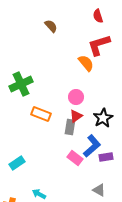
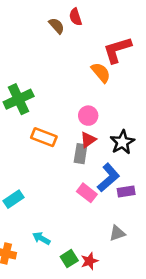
red semicircle: (98, 16) -> (76, 17), moved
gray triangle: (99, 190) -> (117, 233), turned -48

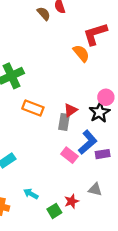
pink circle: (88, 116) -> (106, 97), moved
gray triangle: (117, 233) -> (95, 189), turned 32
red star: (89, 261) -> (72, 201), moved

